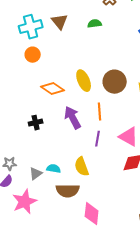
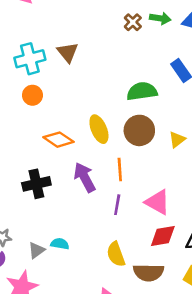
green semicircle: (95, 24) -> (142, 91), moved, size x1.6
black cross: (36, 123) -> (36, 184), size x1.5
yellow semicircle: (82, 167) -> (116, 254), moved
brown semicircle: (68, 191) -> (148, 272), moved

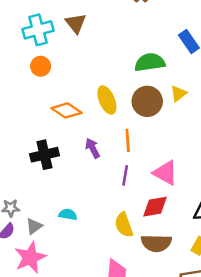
yellow triangle: (177, 140) -> (178, 94), moved
purple arrow: (85, 177) -> (93, 148), size x0.7
red diamond: (163, 236) -> (155, 207), moved
gray triangle: (36, 250) -> (34, 226), moved

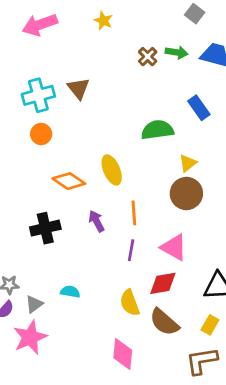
brown circle: (147, 101) -> (186, 193), moved
brown semicircle: (156, 243) -> (164, 322), turned 40

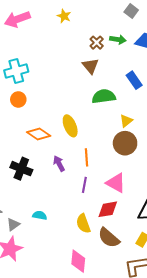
brown triangle: (78, 88) -> (90, 66), moved
black cross: (45, 228) -> (21, 169), turned 35

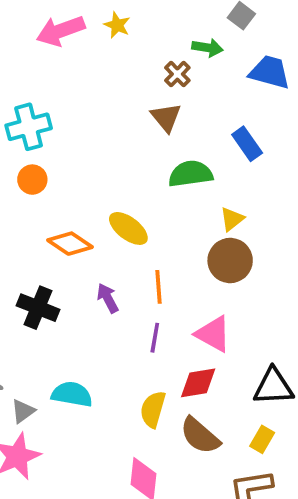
pink arrow: (17, 19) -> (61, 31), moved
green arrow: (118, 39) -> (207, 48), moved
yellow ellipse: (70, 126) -> (128, 228), turned -30
cyan semicircle: (40, 215) -> (72, 394), size x1.5
yellow semicircle: (83, 223) -> (153, 409), turned 36

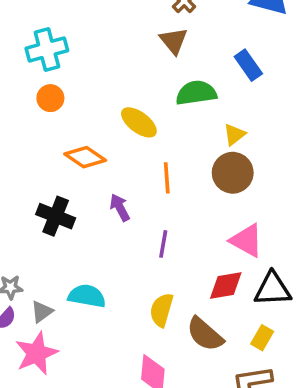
yellow ellipse: (128, 228) -> (139, 122), moved
orange line: (159, 287) -> (167, 178), moved
pink triangle: (213, 334) -> (247, 240), moved
red diamond: (198, 383) -> (226, 286), moved

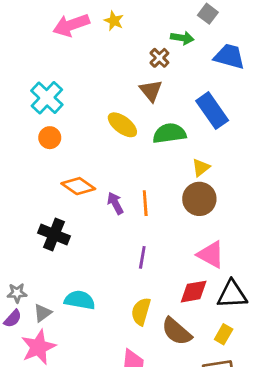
cyan cross: (47, 49) -> (47, 98), turned -32
blue rectangle: (248, 65) -> (212, 111), size x1.4
yellow ellipse: (139, 122) -> (122, 125), moved
purple arrow: (120, 207) -> (115, 203), moved

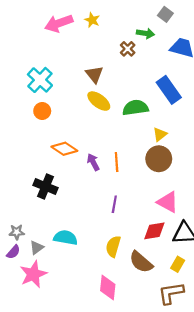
brown triangle: (151, 91) -> (94, 74), moved

